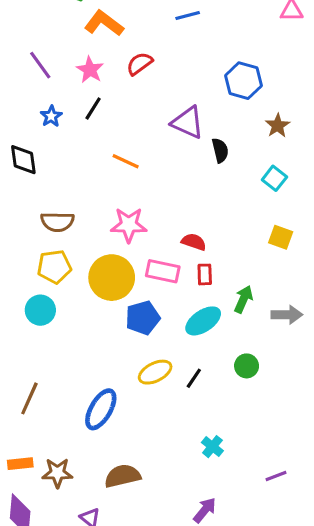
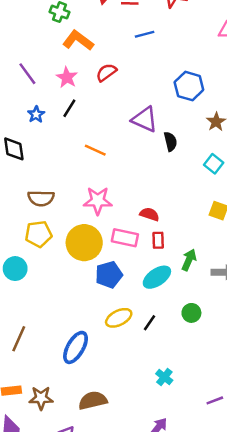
cyan circle: (40, 310) -> (15, 269), moved

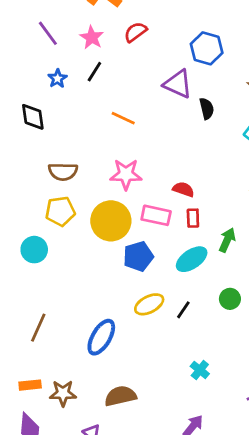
blue hexagon: (189, 86) -> (207, 48), moved

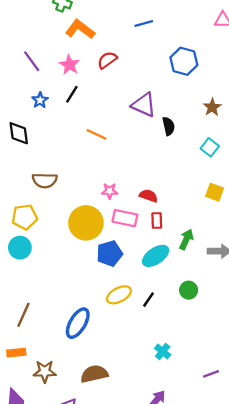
blue hexagon: (207, 48) -> (184, 61), moved
pink star: (126, 174) -> (110, 191), moved, size x0.6
yellow pentagon: (60, 211) -> (25, 217), moved
orange rectangle: (30, 385) -> (16, 353), moved

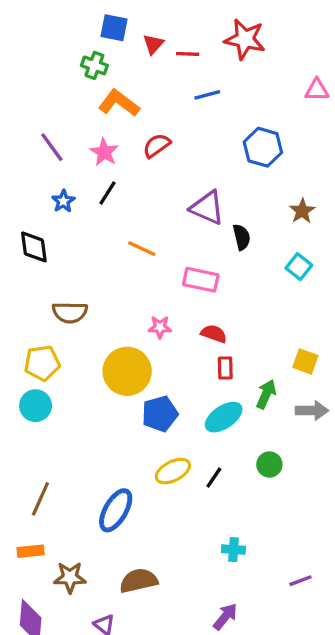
yellow square: (215, 192) -> (305, 361), moved
pink rectangle: (125, 218) -> (201, 280), moved
cyan cross: (163, 351) -> (233, 550), turned -35

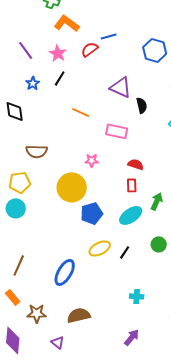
blue line: (207, 95) -> (109, 36), moved
red semicircle: (214, 334) -> (136, 164), moved
orange rectangle: (31, 551) -> (13, 297), turned 56

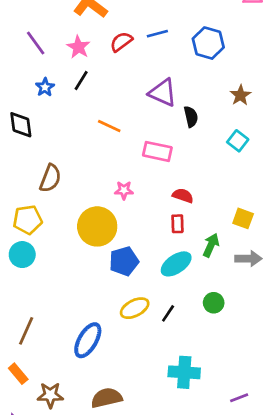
blue line: (109, 36) -> (157, 34), moved
brown semicircle: (37, 151) -> (50, 178), turned -70
cyan cross: (137, 296) -> (184, 372), size x1.6

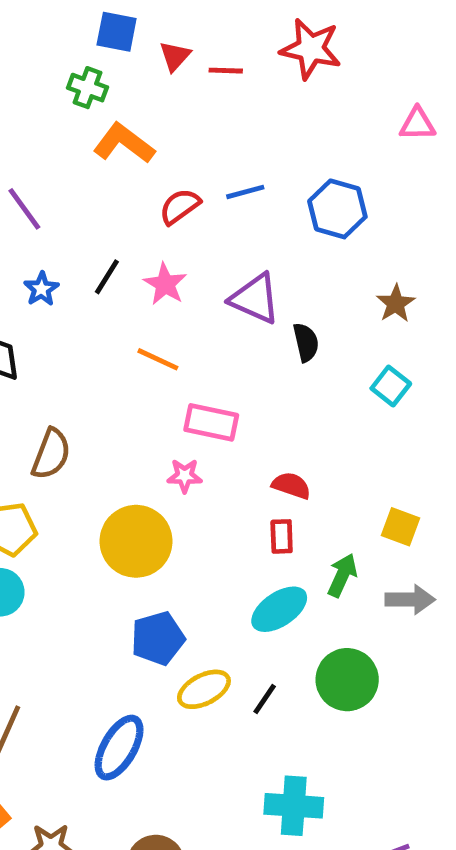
pink star: (78, 47) -> (165, 284), moved
pink rectangle: (157, 151) -> (211, 422), moved
blue pentagon: (124, 261) -> (158, 638), moved
green circle: (214, 303) -> (347, 680), size x1.6

